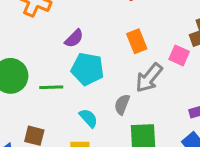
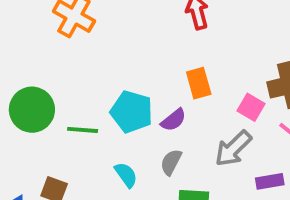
purple semicircle: (74, 38) -> (173, 120), moved
gray arrow: (149, 78) -> (233, 149), moved

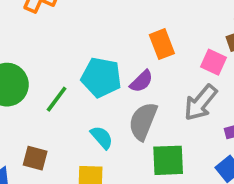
green line: (83, 130) -> (57, 99), turned -52
gray semicircle: (171, 162) -> (143, 121), size x1.5

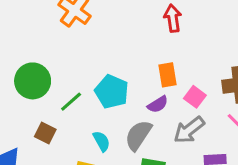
pink square: (214, 62) -> (195, 97), moved
purple semicircle: (141, 81) -> (158, 104), moved
brown square: (35, 158) -> (45, 133), moved

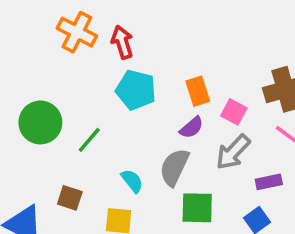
red arrow: (173, 18) -> (122, 42), moved
cyan pentagon: (112, 92) -> (136, 90), moved
brown square: (45, 133) -> (70, 198), moved

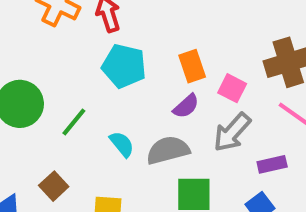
gray semicircle: (174, 167) -> (168, 150), turned 51
cyan semicircle: (132, 181) -> (122, 144), moved
brown square: (70, 198) -> (54, 186), turned 30

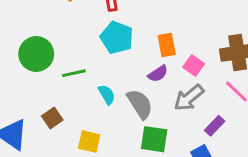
green line: (74, 122) -> (74, 73), turned 30
gray semicircle: (168, 150) -> (140, 104), turned 64
purple rectangle: (272, 164) -> (215, 126), turned -42

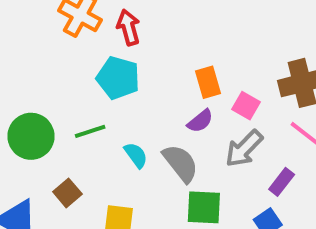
cyan pentagon: (117, 38) -> (118, 78), moved
green circle: (36, 54) -> (31, 136), moved

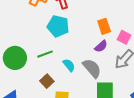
brown square: (67, 193) -> (47, 81), moved

